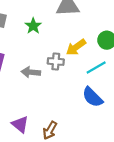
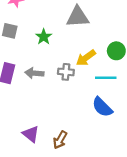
cyan line: (96, 67) -> (106, 78), turned 30
gray arrow: (31, 72) -> (34, 73), moved

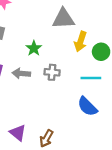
green star: (44, 37) -> (34, 48), moved
yellow arrow: (86, 58) -> (81, 41), moved, turned -36

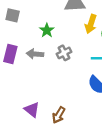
gray cross: (52, 72) -> (64, 53), turned -32

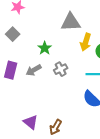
gray square: (13, 15) -> (13, 34), turned 32
gray arrow: (35, 54) -> (34, 70), turned -35

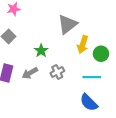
gray triangle: (71, 22) -> (67, 24), turned -35

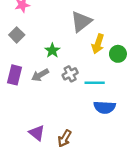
cyan line: (92, 77) -> (95, 83), moved
blue semicircle: (89, 102) -> (105, 107), turned -42

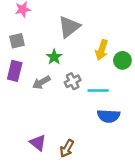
gray triangle: (81, 22) -> (69, 27), moved
gray square: (17, 35) -> (17, 41), turned 32
purple rectangle: (14, 75) -> (15, 71), moved

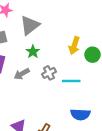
gray triangle: (69, 27) -> (30, 25), moved
blue semicircle: (109, 116) -> (80, 114), moved

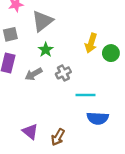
cyan line: (71, 81) -> (85, 95), moved

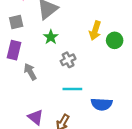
gray arrow: (34, 74) -> (30, 72), moved, turned 91
cyan line: (85, 95) -> (72, 89), moved

